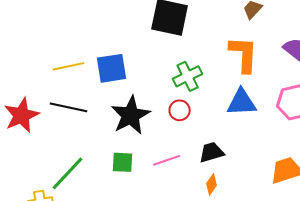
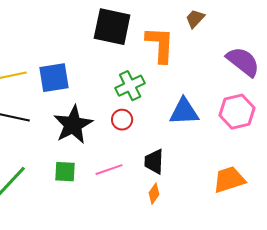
orange L-shape: (244, 54) -> (160, 45), moved
black trapezoid: (212, 152) -> (154, 162), turned -72

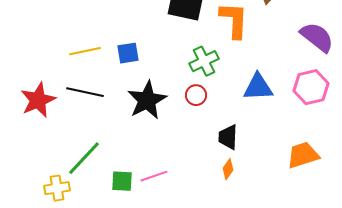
blue square: (54, 78) -> (128, 53), size x0.7
pink line: (109, 170) -> (154, 176), moved
green square: (65, 172) -> (122, 181), moved

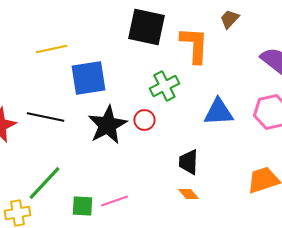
yellow line: (85, 51) -> (51, 49), moved
blue square: (128, 53) -> (88, 78), size x1.6
red circle: (196, 95) -> (144, 120), moved
orange diamond: (228, 169) -> (188, 194), turned -75

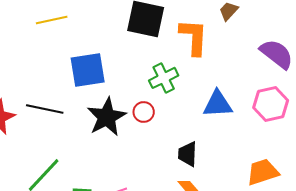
yellow line: (51, 49) -> (52, 20), moved

